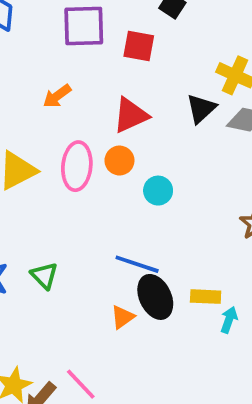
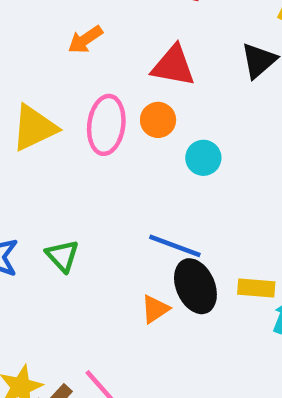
red triangle: (131, 115) -> (173, 66), turned 33

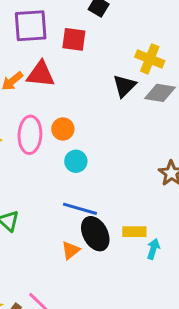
red triangle: (173, 66) -> (41, 74), moved
cyan circle: (203, 158) -> (76, 161), moved

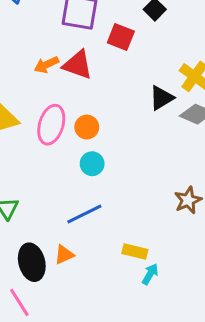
blue line: (80, 209) -> (84, 214), turned -56
black ellipse: (95, 234) -> (32, 262), moved

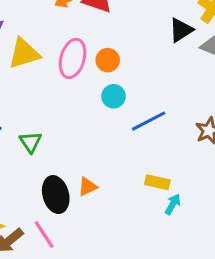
blue line: (84, 214) -> (149, 121), moved

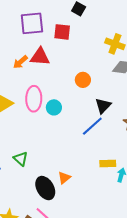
black triangle: (181, 30) -> (103, 106), moved
orange circle: (108, 60) -> (83, 80), moved
cyan circle: (114, 96) -> (54, 107), moved

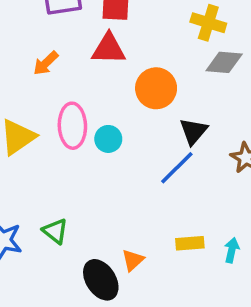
red triangle: (40, 57) -> (109, 49), moved
orange circle: (83, 80) -> (156, 88), size x1.5
yellow rectangle: (108, 164) -> (190, 243), moved

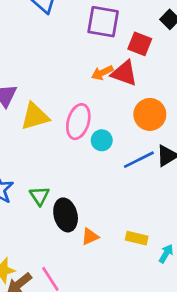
orange arrow: (46, 63) -> (102, 73), moved
blue line: (177, 168) -> (139, 160), moved
black ellipse: (101, 280) -> (66, 215), moved

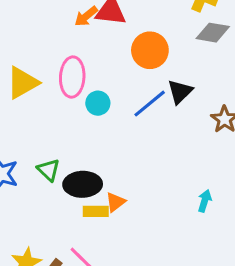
cyan circle: (102, 140) -> (98, 103), moved
black ellipse: (66, 215) -> (83, 184), turned -64
yellow rectangle: (137, 238) -> (96, 211), moved

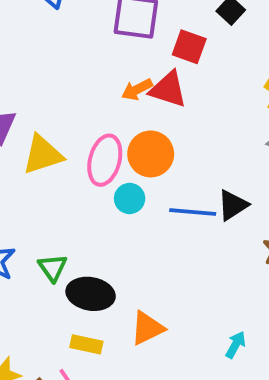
orange circle: (150, 50) -> (151, 154), moved
blue line: (150, 104) -> (193, 212), turned 33
orange triangle: (115, 202) -> (147, 328), moved, size x1.4
yellow rectangle: (96, 211) -> (86, 344), moved

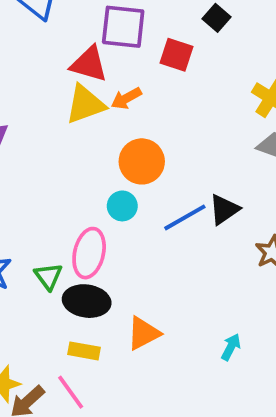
red triangle: (168, 89) -> (89, 64), moved
yellow triangle: (43, 155) -> (85, 104), moved
pink ellipse: (105, 160) -> (89, 253), moved
blue line: (193, 212) -> (185, 217), turned -33

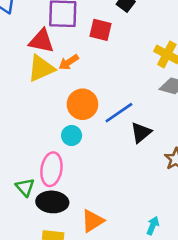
blue line: (185, 217) -> (119, 113), moved

